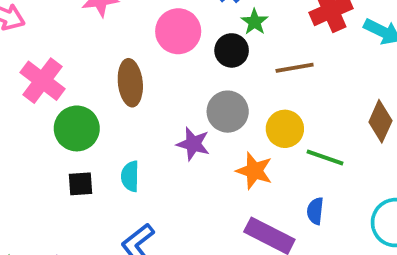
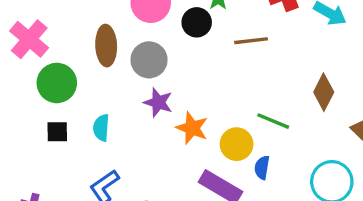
gray circle: (228, 112) -> (149, 60), moved
yellow circle: (285, 129) -> (237, 144), moved
orange star: (254, 171) -> (192, 128), moved

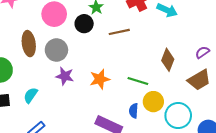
cyan semicircle: (101, 128) -> (31, 95), turned 35
orange star: (192, 128) -> (100, 79), moved, turned -30
yellow circle: (237, 144) -> (153, 102), moved

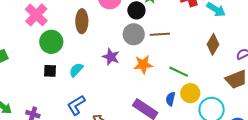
brown line: (119, 32) -> (160, 34), moved
gray circle: (56, 50) -> (134, 34), moved
brown diamond: (168, 60) -> (213, 44), moved

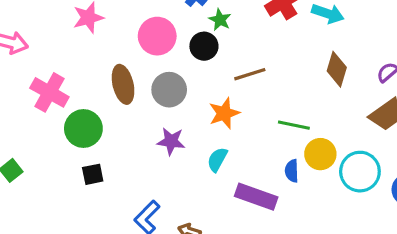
gray circle: (134, 34) -> (169, 90), moved
purple star: (111, 57) -> (171, 141), moved
orange star: (143, 65) -> (224, 113), moved
cyan semicircle: (76, 70) -> (217, 160), moved

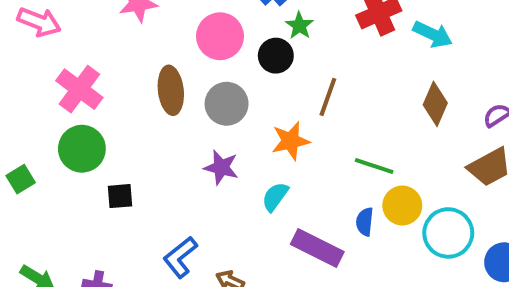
brown line: (250, 74) -> (328, 97), turned -60
green circle: (83, 129) -> (82, 149), moved

